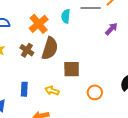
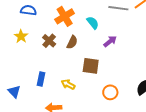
cyan semicircle: (66, 16) -> (93, 23), moved, turned 128
purple arrow: (111, 29) -> (110, 41), moved
brown semicircle: (50, 48) -> (72, 42), size x0.6

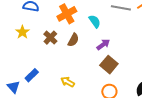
purple arrow: (110, 41) -> (103, 44), moved
brown square: (91, 66) -> (109, 65), moved, turned 30
blue rectangle: (41, 79) -> (32, 75), moved, turned 32

